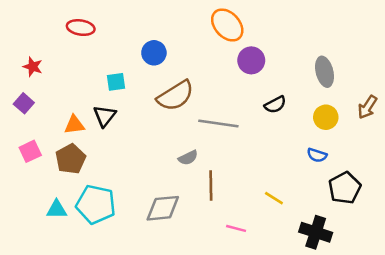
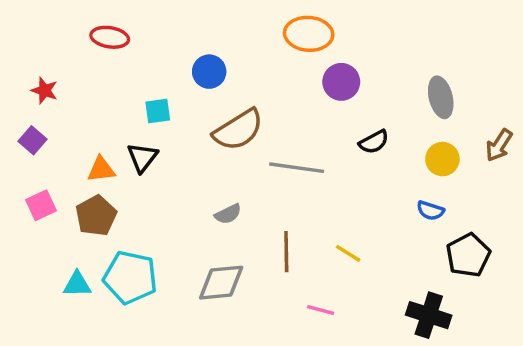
orange ellipse: (227, 25) -> (309, 34), turned -44
gray semicircle: (188, 158) -> (228, 214), moved
yellow line: (274, 198) -> (348, 253), moved

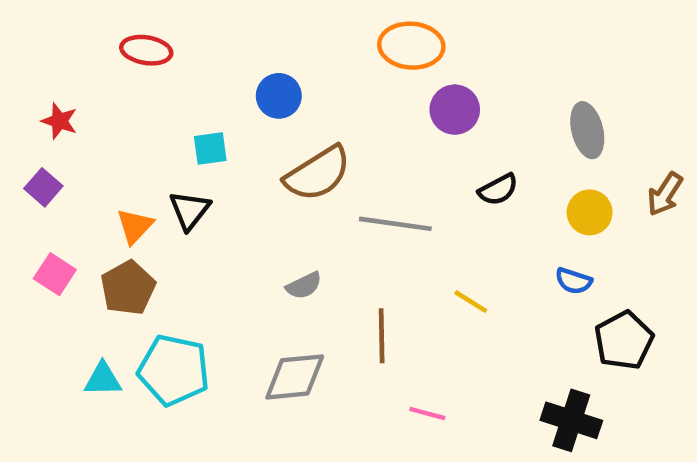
orange triangle: (101, 169) -> (135, 226), turned -40
pink square: (41, 205) -> (55, 274), turned -32
yellow line: (348, 253) -> (471, 302), moved

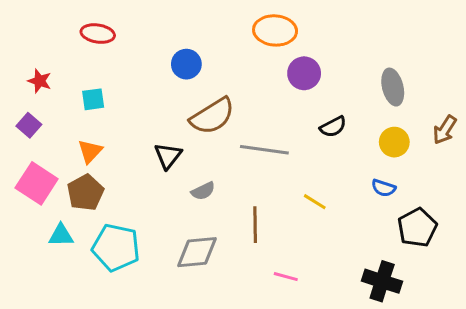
cyan square: (210, 148) -> (93, 99), moved
black triangle: (190, 210) -> (168, 156), moved
pink square: (55, 274) -> (37, 183), size x1.5
cyan triangle: (103, 379) -> (61, 235), moved

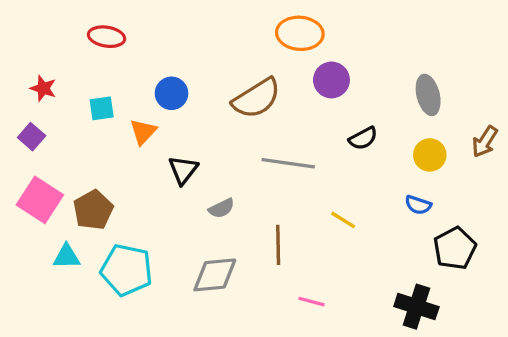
blue circle: (186, 64) -> (172, 93), moved
brown semicircle: (212, 116) -> (256, 98), moved
orange triangle: (90, 151) -> (143, 132), moved

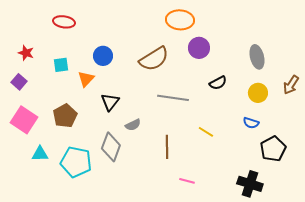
brown pentagon: (93, 210) -> (65, 116), moved
gray diamond: (215, 275) -> (111, 147), moved, turned -64

